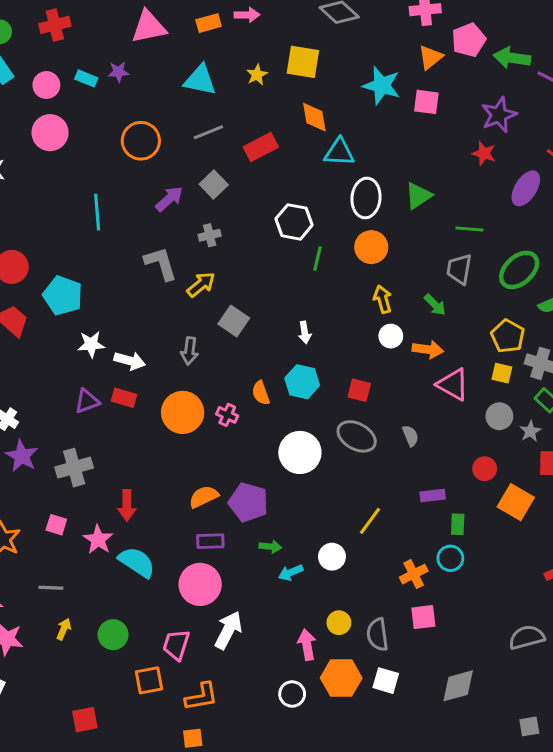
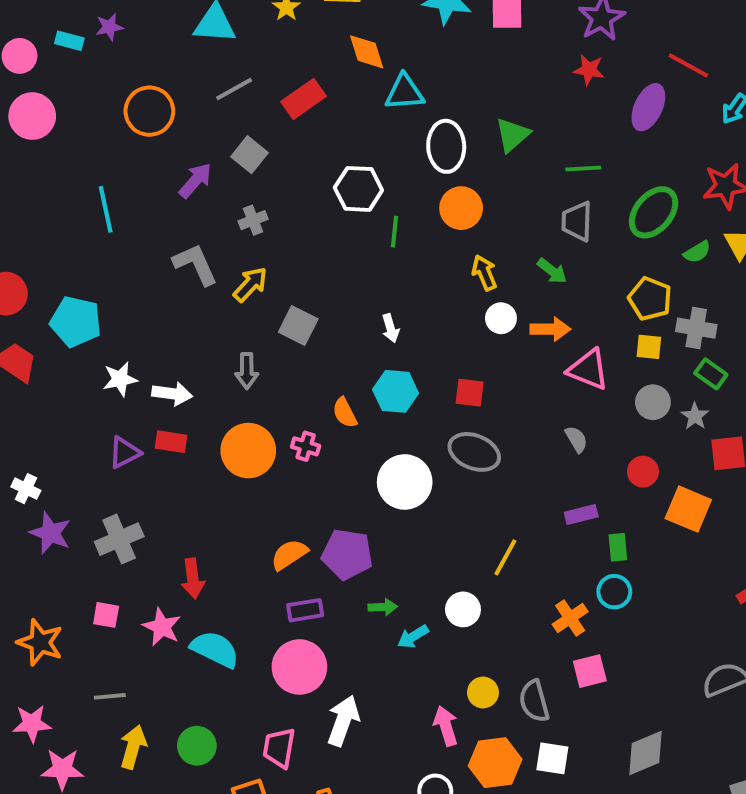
gray semicircle: (410, 436) -> (576, 439), moved
yellow arrow: (64, 629) -> (133, 747), size x1.5

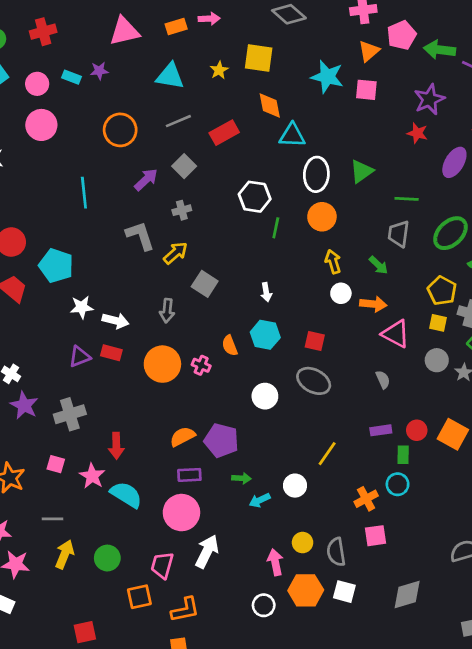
red circle: (643, 472) -> (417, 430), moved
white circle: (405, 482) -> (265, 396), size x0.7

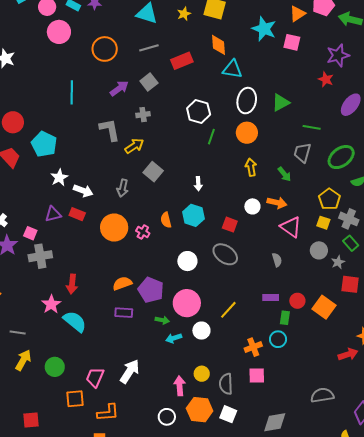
pink circle: (41, 125) -> (59, 32), moved
white circle: (341, 293) -> (252, 206), moved
white star: (82, 307) -> (59, 178), turned -30
pink square: (56, 464) -> (30, 233), moved
pink circle: (181, 513) -> (187, 303), moved

